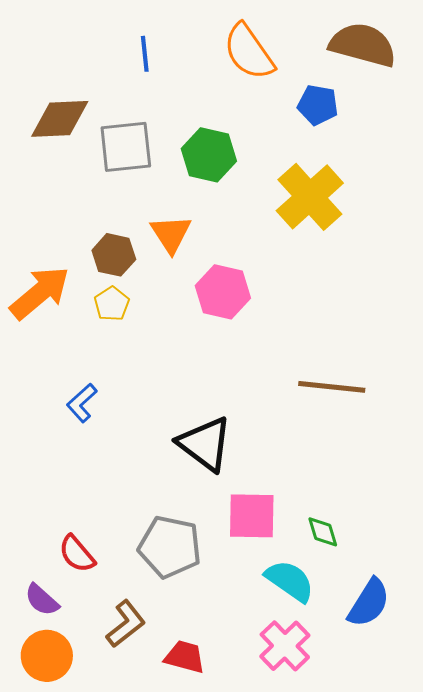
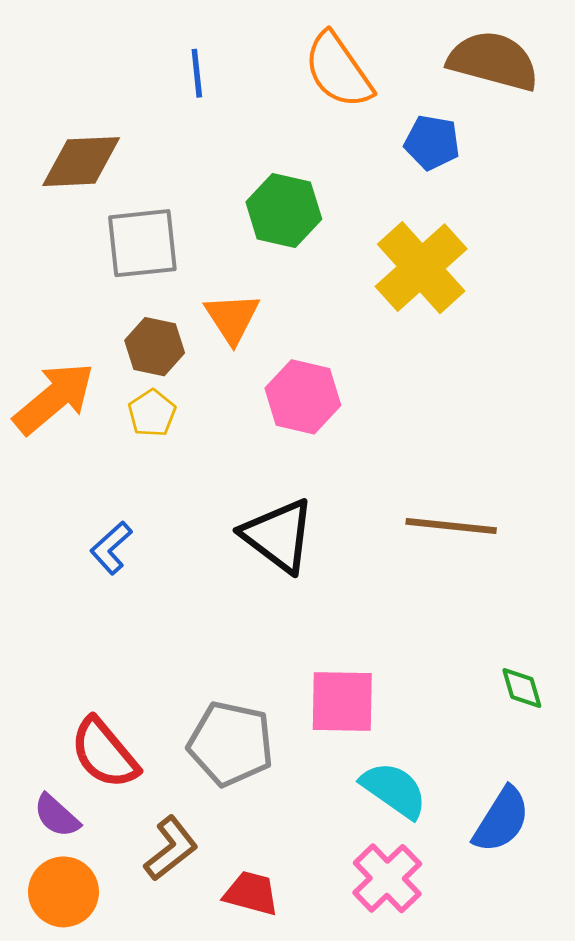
gray square: (126, 147) -> (142, 243), moved
black triangle: (205, 444) -> (278, 536), moved
green diamond: (323, 532) -> (522, 688), moved
red semicircle: (77, 554) -> (104, 753), size x1.4

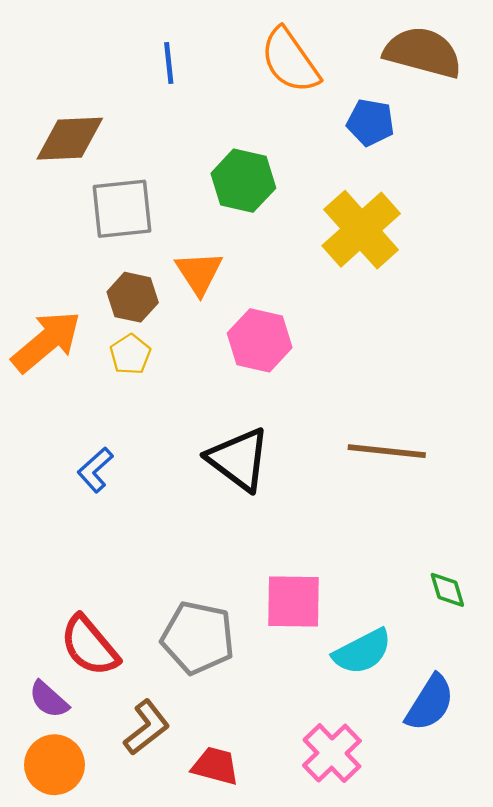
cyan semicircle: (394, 790) -> (362, 652), moved, turned 118

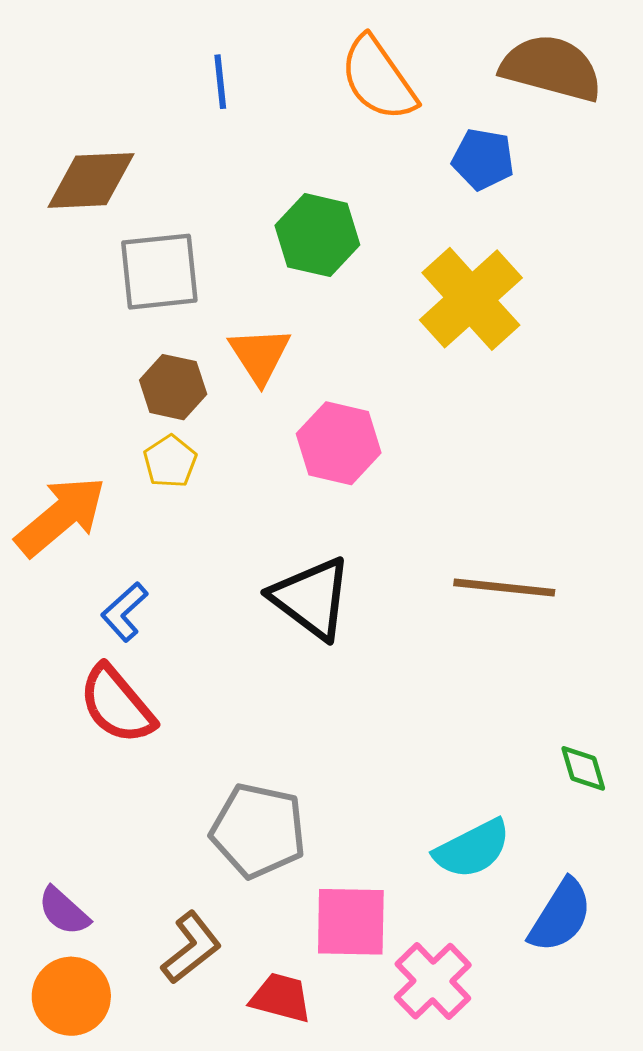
orange arrow: (46, 342) -> (61, 516), moved
pink square: (293, 602) -> (351, 922), moved
red semicircle: (89, 646) -> (117, 705), moved

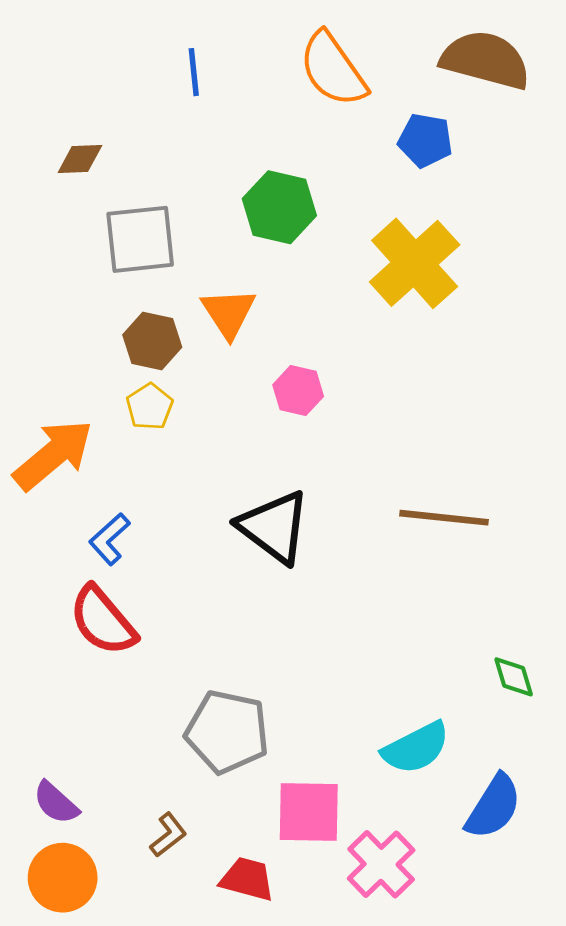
brown diamond: (91, 180) -> (80, 159), size x0.6
pink hexagon: (339, 443) -> (298, 391), size x0.7
brown L-shape: (191, 948) -> (168, 835), size x0.7

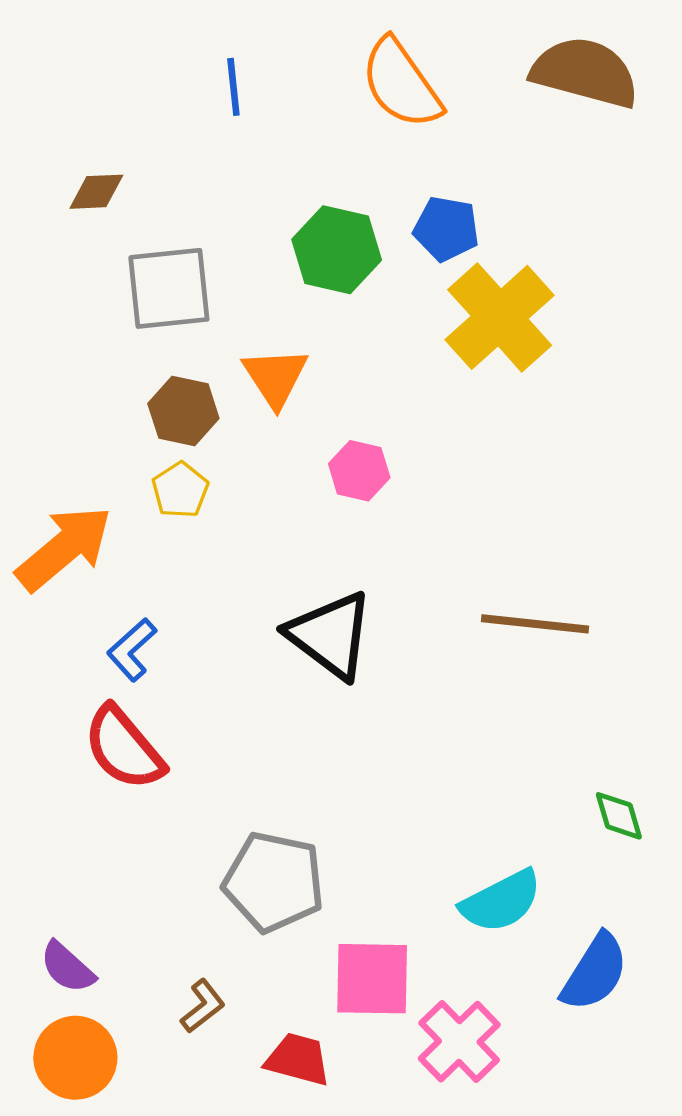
blue pentagon: (425, 140) -> (446, 229), moved

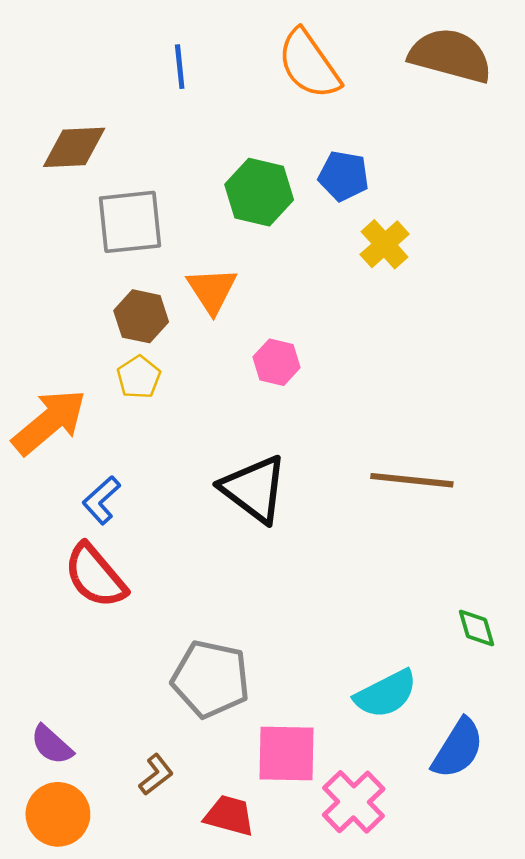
brown diamond: (96, 192) -> (74, 147), size x1.5
yellow cross: (500, 317) -> (385, 244), size x0.6

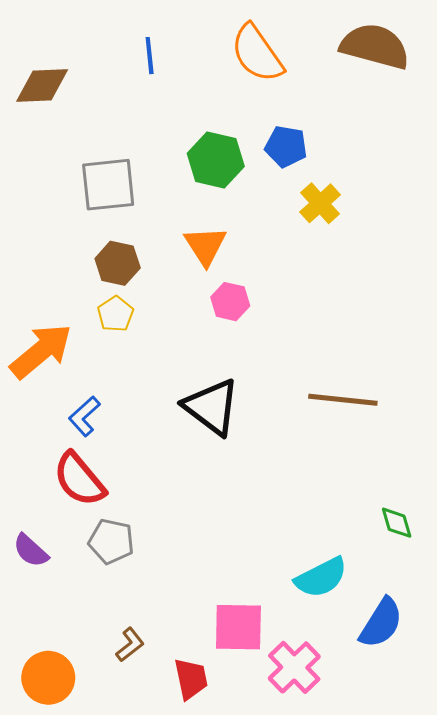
brown diamond: (74, 147) -> (42, 86), moved
orange triangle: (212, 290) -> (205, 246), moved
gray pentagon: (211, 679) -> (111, 541), moved, size x0.7
purple semicircle: (52, 745) -> (31, 551), moved
red trapezoid: (229, 816) -> (191, 679), turned 63

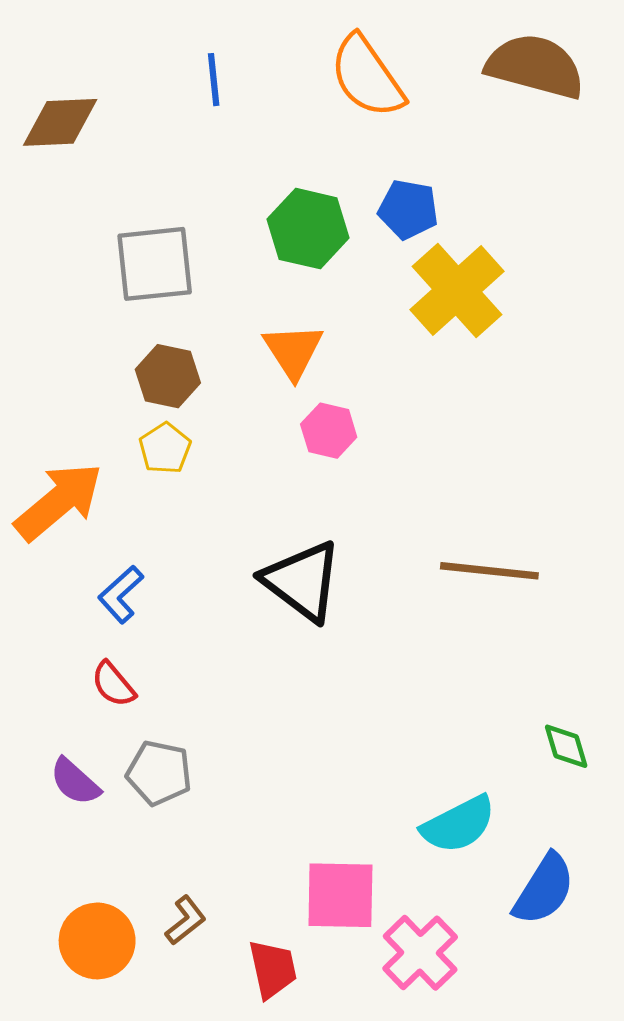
yellow cross: (320, 203) -> (457, 291), size x1.6
red semicircle: (79, 479) -> (113, 684), size x0.6
purple semicircle: (31, 551) -> (75, 782), moved
orange circle: (48, 678) -> (97, 941), moved

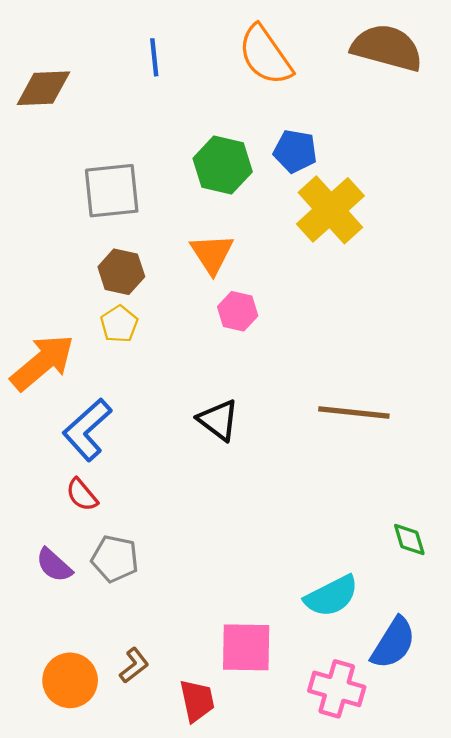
black triangle: (302, 581) -> (218, 420), size x0.7
blue L-shape: (121, 594) -> (87, 430), size x1.5
pink cross: (420, 953) -> (337, 689), moved, turned -30

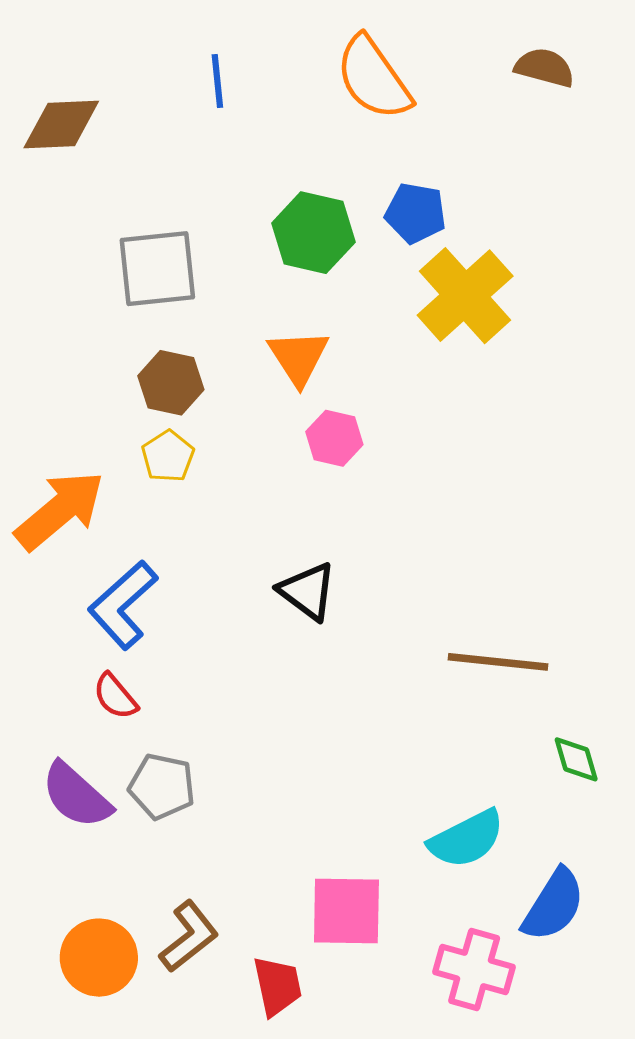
brown semicircle: (387, 48) -> (545, 68), size x0.6
brown line: (354, 413) -> (498, 662), moved
purple semicircle: (54, 565) -> (76, 795), size x1.4
brown L-shape: (134, 665) -> (189, 936), size x1.4

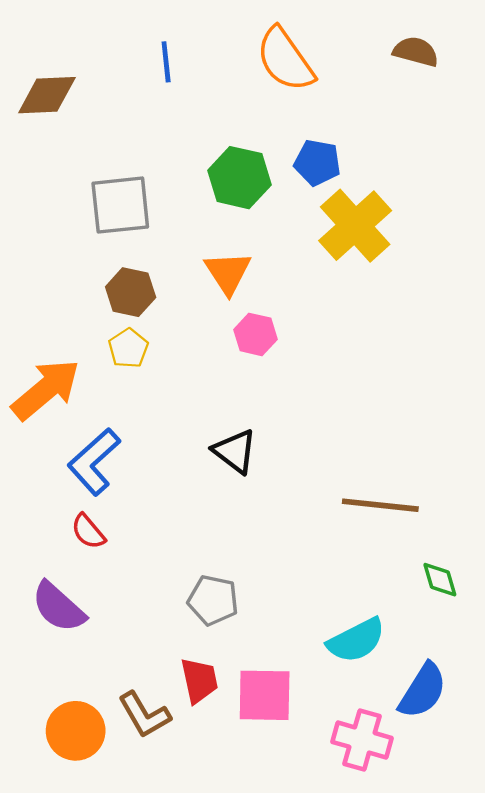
gray pentagon: (162, 786) -> (213, 600), moved
brown L-shape: (189, 936) -> (144, 715), turned 98
red trapezoid: (277, 986) -> (199, 680), moved

